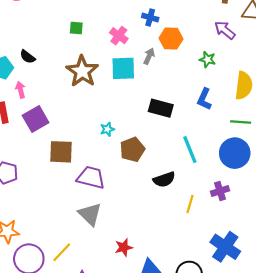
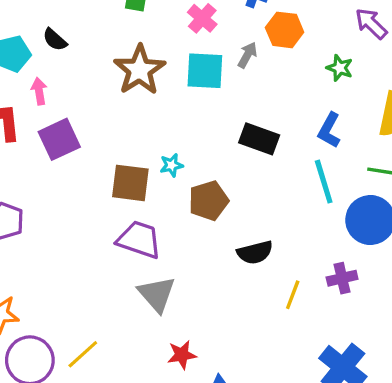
cyan line: (190, 150) -> (324, 182), moved
brown square: (61, 152) -> (130, 183), moved
gray triangle: (90, 214) -> (157, 294), moved

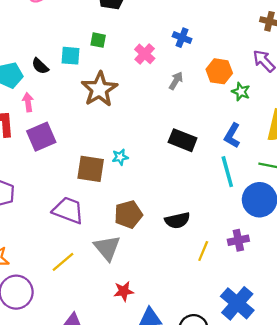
orange hexagon: (285, 30) -> (219, 71), moved
cyan square: (205, 71) -> (70, 56), moved, size x0.7
brown pentagon: (208, 201) -> (128, 214), moved
purple trapezoid: (139, 240) -> (68, 210), moved
yellow line: (83, 354) -> (63, 262), moved

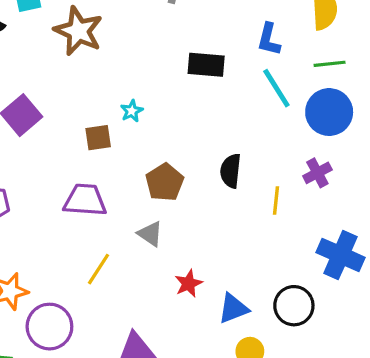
brown square: (91, 169) -> (98, 138), size x0.7
black semicircle: (177, 220) -> (231, 171), turned 125
gray triangle: (107, 248) -> (150, 234), size x0.7

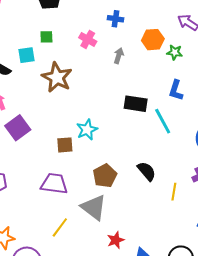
cyan line: (276, 88) -> (163, 121), moved
cyan star: (132, 111) -> (87, 130), size x1.5
black semicircle: (231, 171) -> (147, 171), turned 130
gray triangle: (150, 234) -> (94, 207), size x1.6

